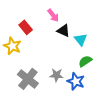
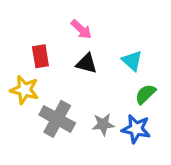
red rectangle: (26, 27) -> (40, 56), turned 40
black triangle: (63, 31) -> (87, 63), moved
gray cross: (28, 79) -> (57, 119), moved

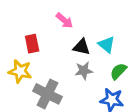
black triangle: (87, 63) -> (82, 47), moved
gray star: (103, 124) -> (84, 71), moved

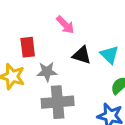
gray star: (84, 71) -> (47, 72), moved
gray cross: (47, 94) -> (58, 102), moved, turned -36

